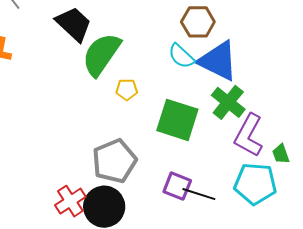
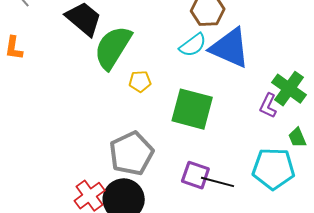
cyan semicircle: (181, 56) -> (193, 45), turned -76
green cross: (228, 102) -> (289, 89), moved
purple L-shape: (249, 135) -> (268, 106), moved, size x0.6

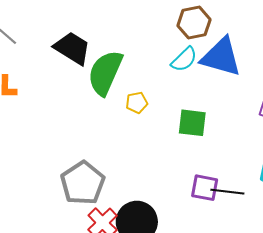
green square: (192, 109) -> (192, 123), size x0.7
gray pentagon: (131, 153) -> (83, 183), moved

